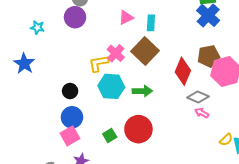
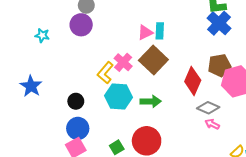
pink triangle: (126, 18) -> (145, 32), moved
yellow L-shape: (99, 63) -> (105, 73), turned -40
blue star: (24, 64) -> (31, 86), moved

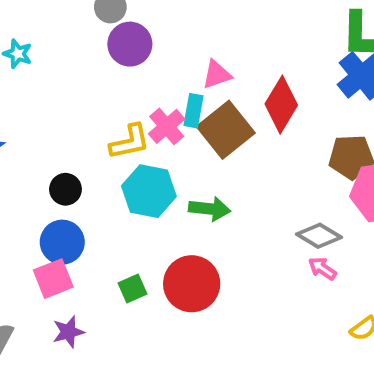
purple circle: (81, 25) -> (130, 44), moved
cyan rectangle: (160, 31) -> (194, 111), moved
yellow L-shape: (105, 73) -> (130, 142), turned -150
red diamond: (193, 81) -> (281, 105), moved

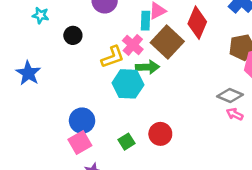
cyan rectangle: (194, 111) -> (145, 21), moved
black circle: (65, 189) -> (73, 35), moved
green arrow: (210, 209) -> (147, 67), moved
red circle: (192, 284) -> (160, 134), size x0.7

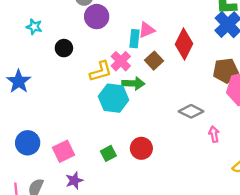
brown square: (167, 42) -> (154, 61), size x0.6
gray diamond: (230, 95) -> (191, 111), moved
pink arrow: (235, 114) -> (214, 134), turned 49
blue circle: (82, 121) -> (28, 143), moved

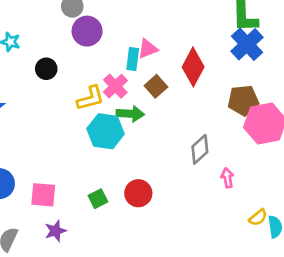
gray diamond: (191, 111) -> (200, 149), turned -70
pink square: (64, 151) -> (43, 195), turned 30

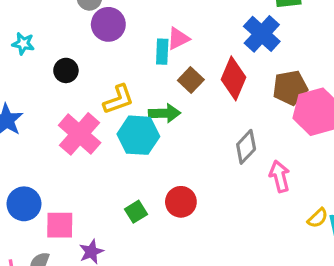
blue cross: (247, 44) -> (262, 34), moved
red diamond: (193, 67) -> (234, 78), moved
pink cross: (115, 86) -> (80, 134), moved, size x1.5
pink arrow: (227, 178) -> (280, 176), size x1.4
pink square: (43, 195) -> (60, 225), moved

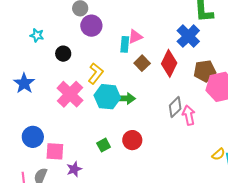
yellow L-shape: (118, 99) -> (96, 73), turned -35
green arrow: (164, 113) -> (125, 98), moved
pink arrow: (280, 176) -> (189, 115), moved

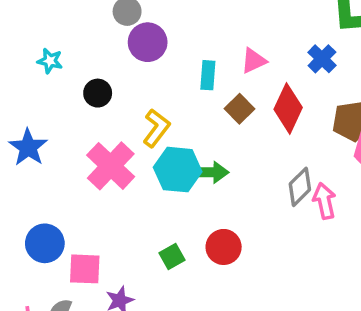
blue cross: (188, 36) -> (322, 59), size x0.7
pink triangle: (135, 37) -> (254, 61), moved

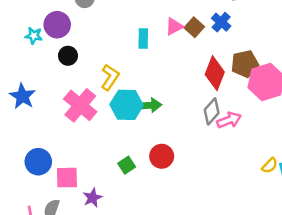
purple circle: (148, 42) -> (57, 25), moved
red diamond: (288, 108) -> (215, 73), moved
brown square: (239, 109) -> (194, 27), moved
pink arrow: (324, 201) -> (229, 120), turned 85

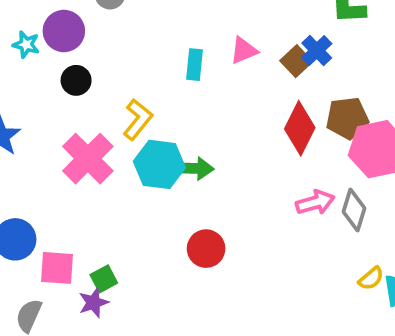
brown square: (194, 27) -> (296, 61), moved
gray diamond: (212, 111) -> (354, 210), moved, turned -30
green square: (127, 165) -> (104, 279), moved

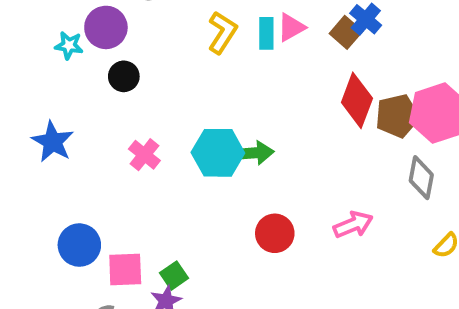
cyan rectangle: (194, 65) -> (266, 33), moved
brown pentagon: (347, 118) -> (397, 116), moved
yellow L-shape: (138, 119) -> (222, 32), moved
pink cross: (88, 159) -> (144, 155), size x0.6
pink arrow: (315, 202) -> (353, 225), moved

